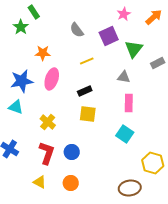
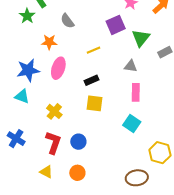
gray semicircle: (77, 30) -> (67, 21), moved

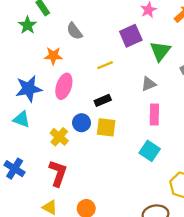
gray triangle: (131, 66) -> (148, 84), turned -32
blue circle: (78, 142) -> (82, 123), moved

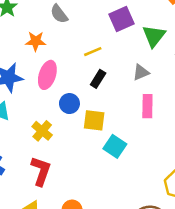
black rectangle: (103, 100) -> (98, 79), moved, turned -35
blue circle: (82, 123) -> (69, 104), moved
cyan square: (150, 151) -> (115, 146), moved

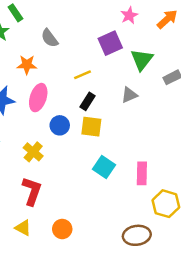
pink rectangle: (147, 106) -> (142, 173), moved
yellow square: (94, 120) -> (91, 127), moved

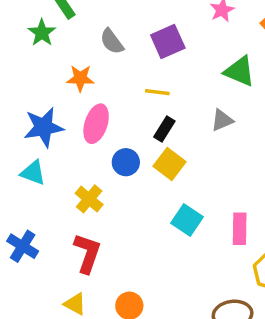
purple square: (110, 43) -> (168, 41), moved
green triangle: (142, 60) -> (240, 71), turned -45
yellow line: (82, 75) -> (157, 92), turned 30
yellow square: (91, 127) -> (170, 164), turned 30

